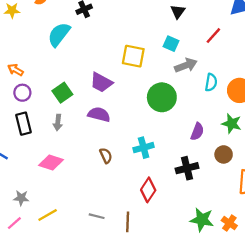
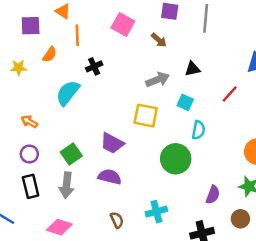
black triangle: (178, 12) -> (192, 69), turned 42
gray arrow: (186, 65) -> (158, 80), moved
orange arrow: (16, 70) -> (29, 122), moved
cyan semicircle: (211, 82) -> (198, 130), moved
gray arrow: (58, 122) -> (67, 185), size x1.5

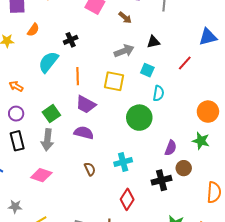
orange line: (77, 35) -> (78, 76), moved
brown circle: (240, 219) -> (184, 168), moved

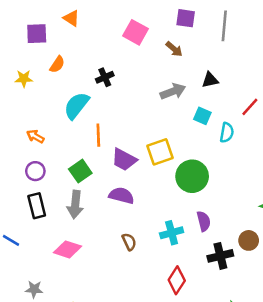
orange line: (78, 76) -> (98, 135), moved
yellow square: (114, 81) -> (160, 152), moved, turned -30
cyan semicircle: (158, 93) -> (227, 133), moved
purple semicircle: (171, 148) -> (204, 221), moved, turned -35

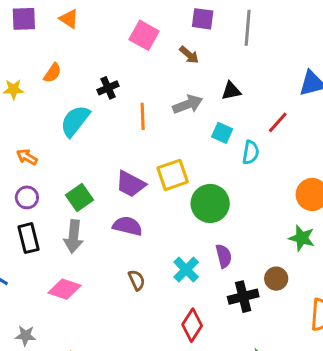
purple square: (37, 34) -> (24, 19), moved
orange line: (98, 135) -> (143, 116), moved
cyan cross: (172, 233) -> (186, 270), turned -30

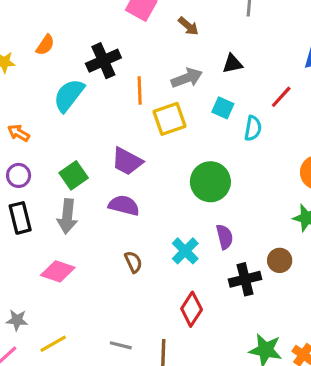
black cross: (108, 88) -> (103, 61), size x1.5
yellow square: (173, 175) -> (170, 119), moved

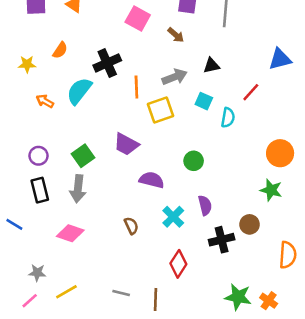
orange arrow: (19, 133) -> (45, 101), moved
green circle: (210, 182) -> (194, 161), size x0.6
purple semicircle: (124, 205) -> (152, 180), moved

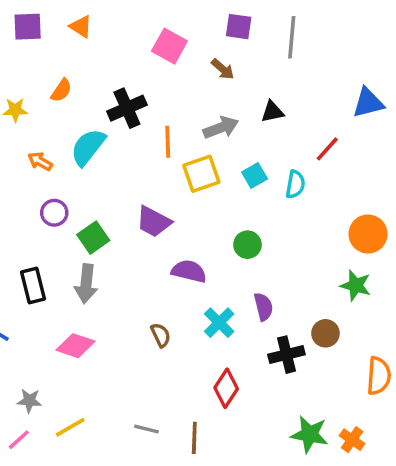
cyan square: (204, 101) -> (255, 176), moved, turned 36
purple circle: (38, 156) -> (54, 213), moved

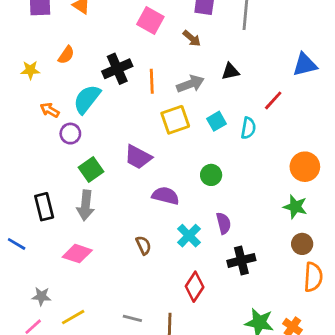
orange line: (168, 142) -> (152, 81), moved
purple circle: (54, 213) -> (70, 134), moved
brown circle: (325, 333) -> (302, 244), moved

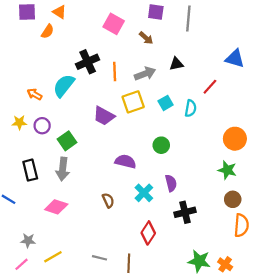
orange semicircle: (66, 55) -> (48, 31), moved
blue triangle: (305, 65) -> (235, 59), turned 30
yellow star: (30, 70) -> (19, 122), moved
purple circle: (70, 134) -> (42, 126), moved
purple trapezoid: (138, 157) -> (104, 116), moved

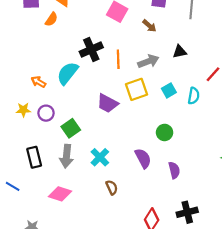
purple semicircle: (126, 161) -> (143, 158), moved, turned 48
cyan cross: (144, 193) -> (100, 157), moved
black cross: (185, 212) -> (187, 212), moved

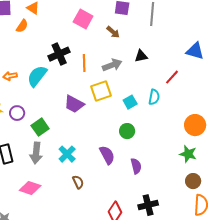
orange arrow: (38, 82) -> (10, 76), moved, turned -40
cyan square: (169, 90) -> (130, 102), moved

